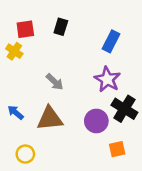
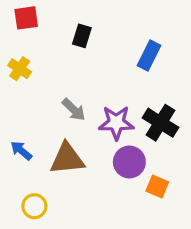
red square: (25, 29) -> (26, 18), moved
purple star: (107, 79) -> (116, 123), moved, turned -30
black cross: (124, 109) -> (160, 123), moved
orange square: (117, 149) -> (157, 187), moved, turned 35

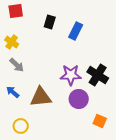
blue rectangle: (149, 56) -> (76, 31), moved
gray arrow: (74, 110) -> (17, 65), moved
orange square: (157, 187) -> (100, 121), moved

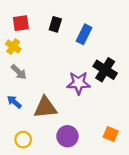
red square: (16, 11) -> (21, 23), moved
black cross: (98, 75) -> (105, 70), moved
purple circle: (79, 99) -> (67, 136), moved

